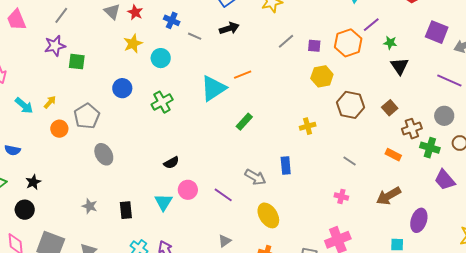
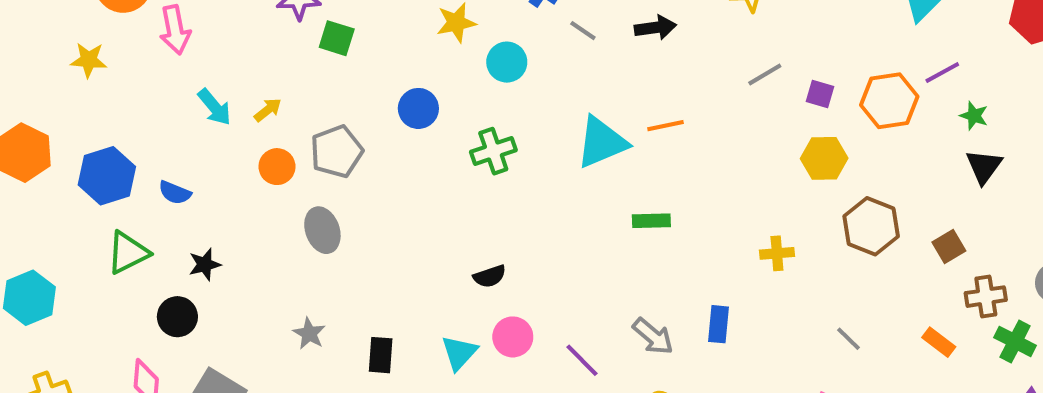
green rectangle: (244, 122) -> (651, 221), turned 36
gray ellipse: (104, 154) -> (322, 230), moved

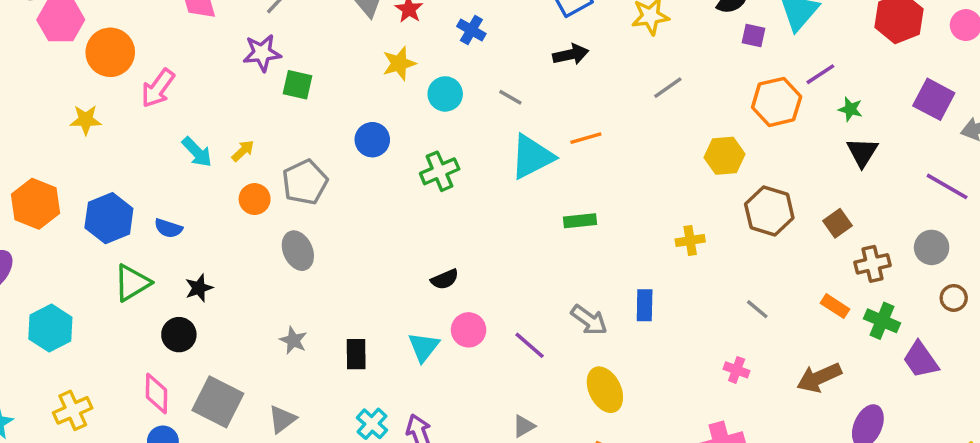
pink arrow: (175, 30) -> (158, 88), turned 51
gray line: (583, 31) -> (510, 97), moved
purple square: (820, 94) -> (753, 35), moved
green cross: (1015, 342) -> (882, 321), moved

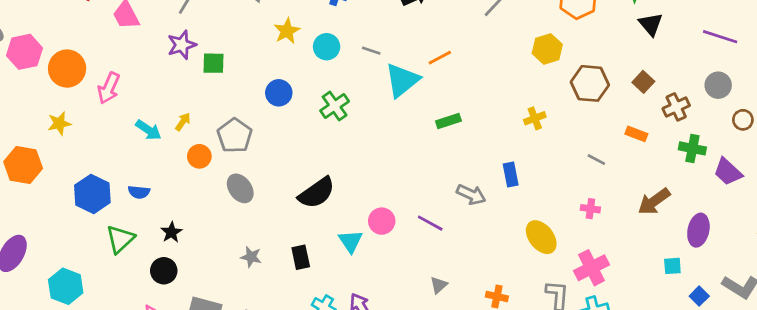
gray line: (510, 97) -> (371, 51), moved
orange hexagon: (36, 204) -> (23, 165), moved
black semicircle: (445, 279) -> (317, 193), moved, size x1.8
orange rectangle: (835, 306) -> (636, 134), moved
yellow ellipse: (605, 390) -> (541, 237), moved

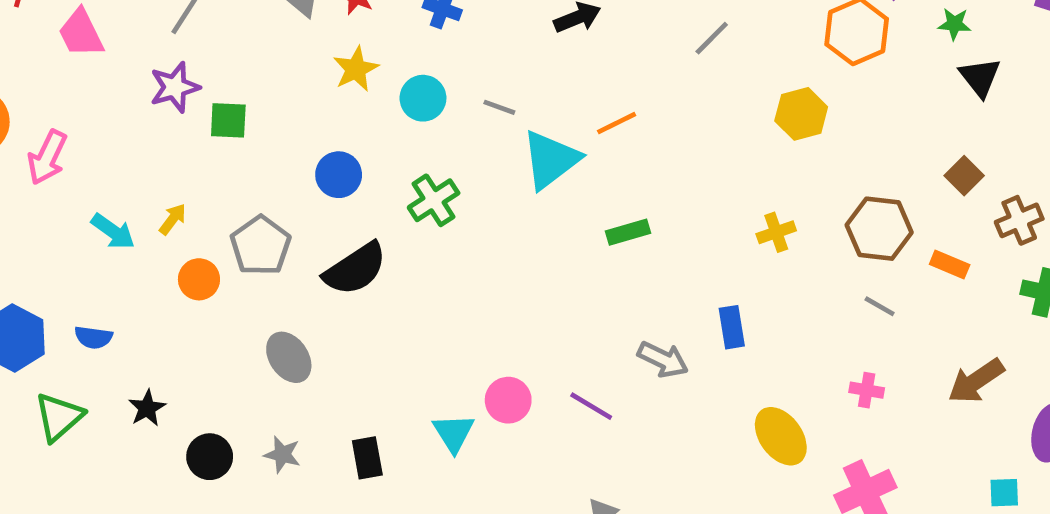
brown hexagon: (590, 83) -> (879, 229), moved
gray ellipse: (240, 188) -> (289, 357), moved
black semicircle: (317, 193) -> (355, 269), moved
black circle: (164, 271) -> (210, 457), moved

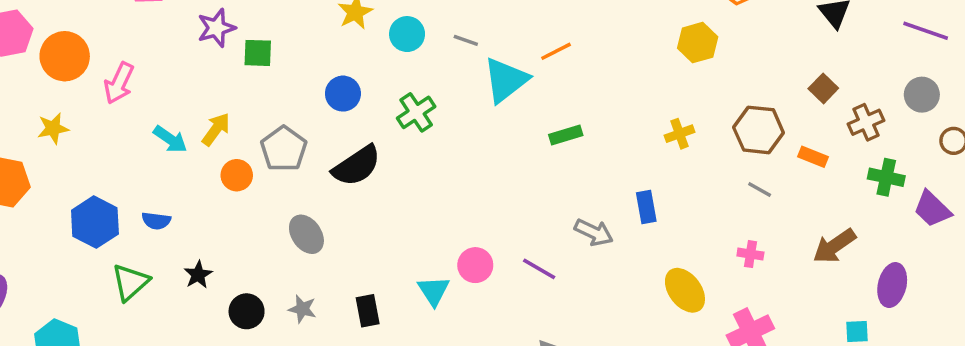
yellow arrow: (173, 219) -> (216, 129), size x1.4

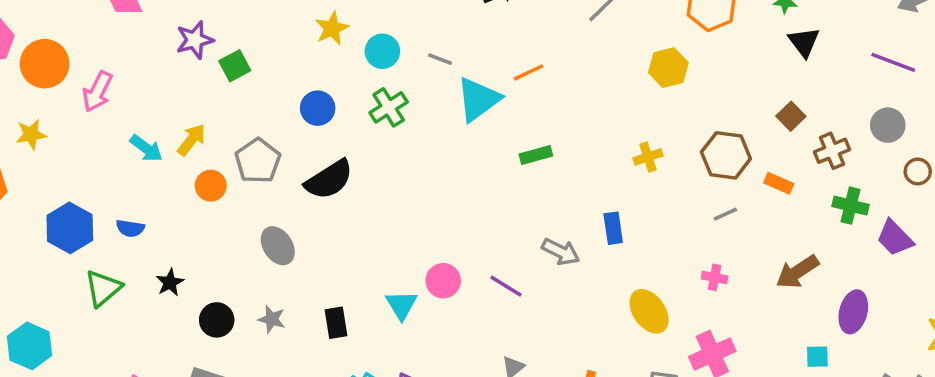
green square: (258, 53) -> (235, 66), turned -32
green cross: (416, 112) -> (389, 107), moved
gray line: (760, 189) -> (725, 214), turned -55

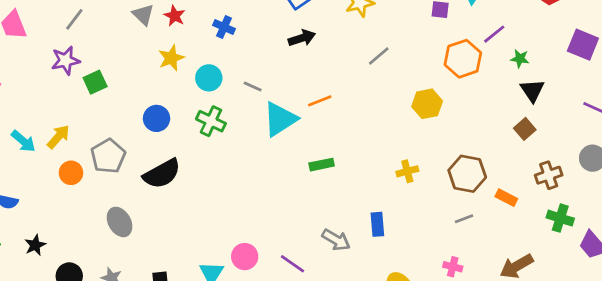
green cross: (389, 107) -> (211, 121), turned -36
brown square: (791, 116) -> (525, 129), moved

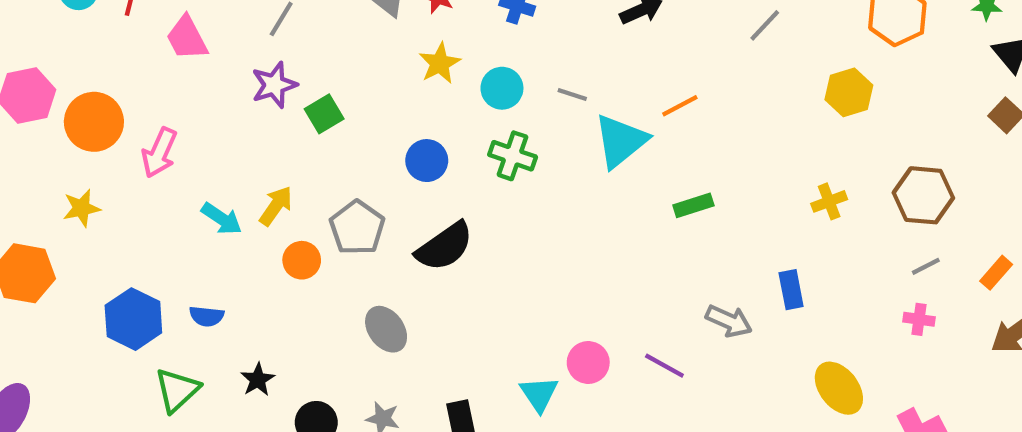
orange rectangle: (506, 198) -> (996, 273), moved, turned -70
pink cross: (453, 267) -> (919, 319), moved

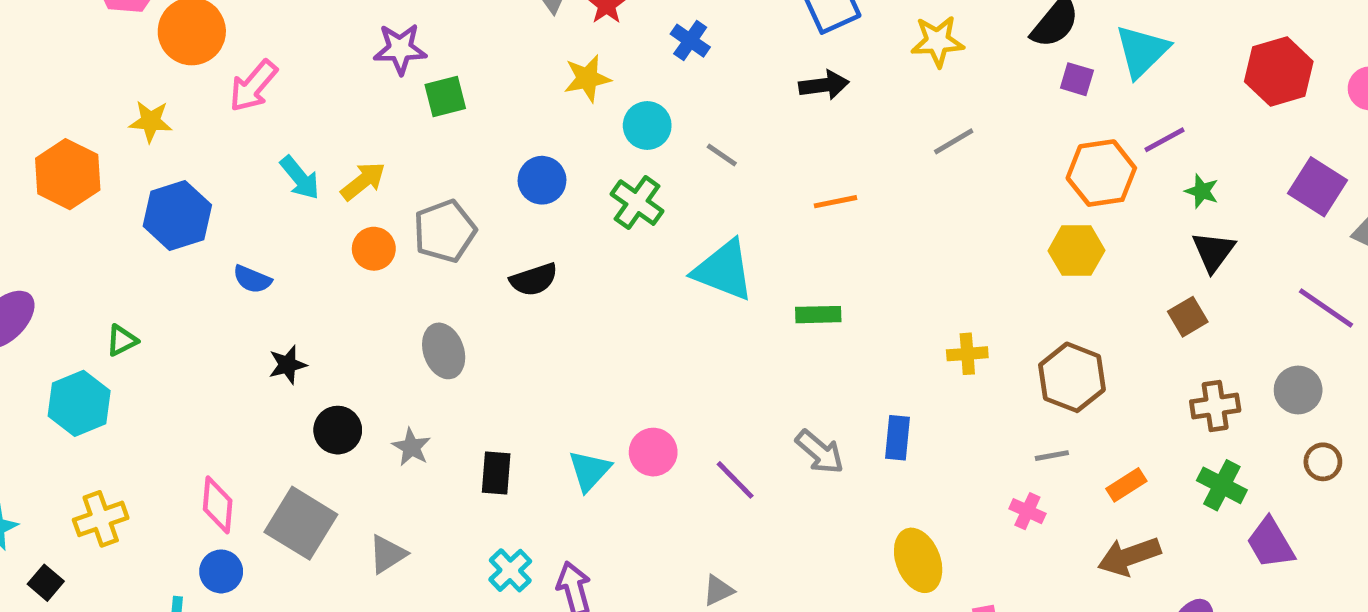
yellow hexagon: (849, 92) -> (1076, 251), moved
cyan triangle: (621, 141) -> (724, 270), moved, turned 44
black semicircle: (445, 246) -> (534, 280), size x0.7
blue hexagon: (133, 319) -> (177, 215), moved
green triangle: (177, 390) -> (122, 340), moved, size x0.6

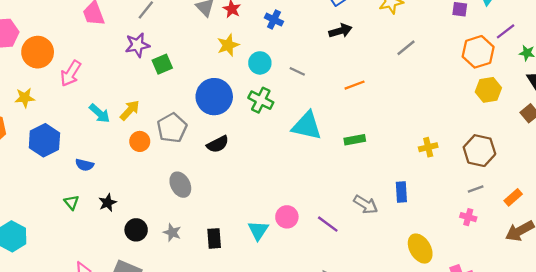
blue circle: (542, 180) -> (214, 97), size x1.6
yellow hexagon: (1076, 251) -> (488, 90), moved
green triangle: (122, 340) -> (71, 202), moved, turned -35

